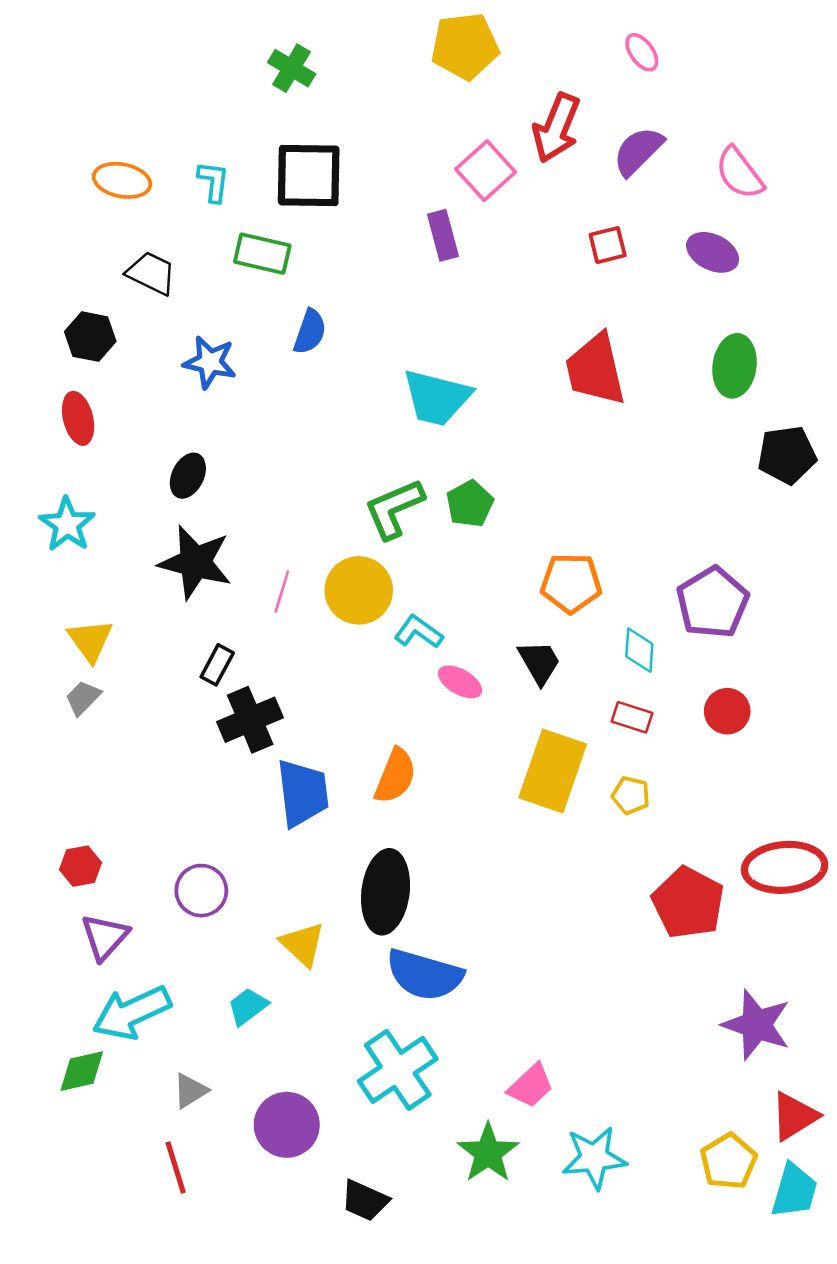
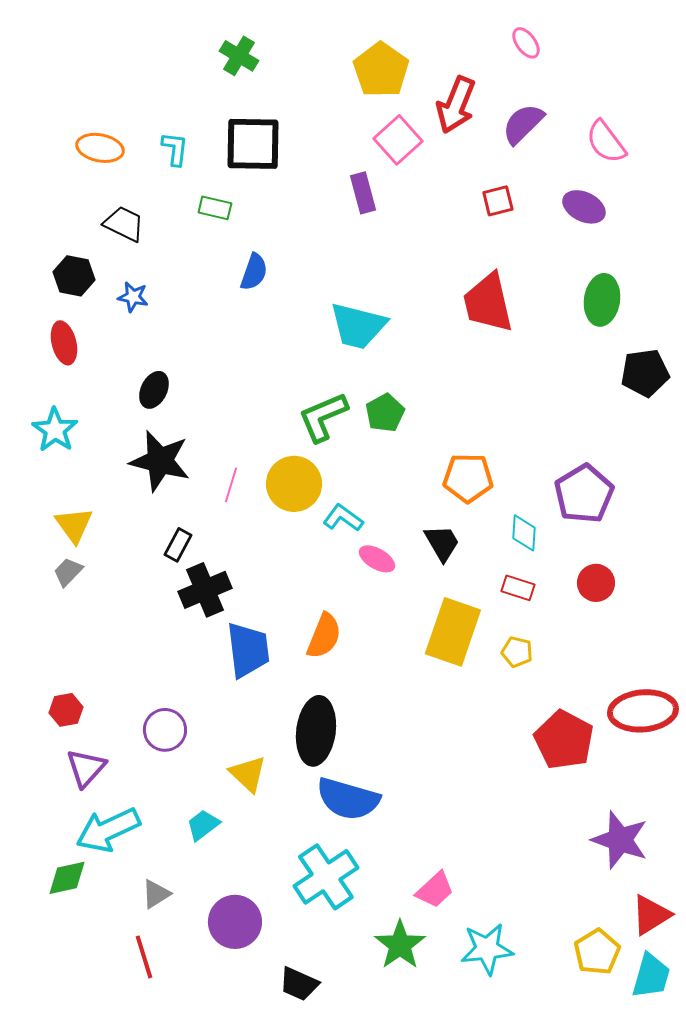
yellow pentagon: (465, 46) -> (381, 70), moved, turned -30
green rectangle: (262, 254) -> (215, 208), size x0.7
blue star: (210, 362) -> (133, 297), moved, size x0.7

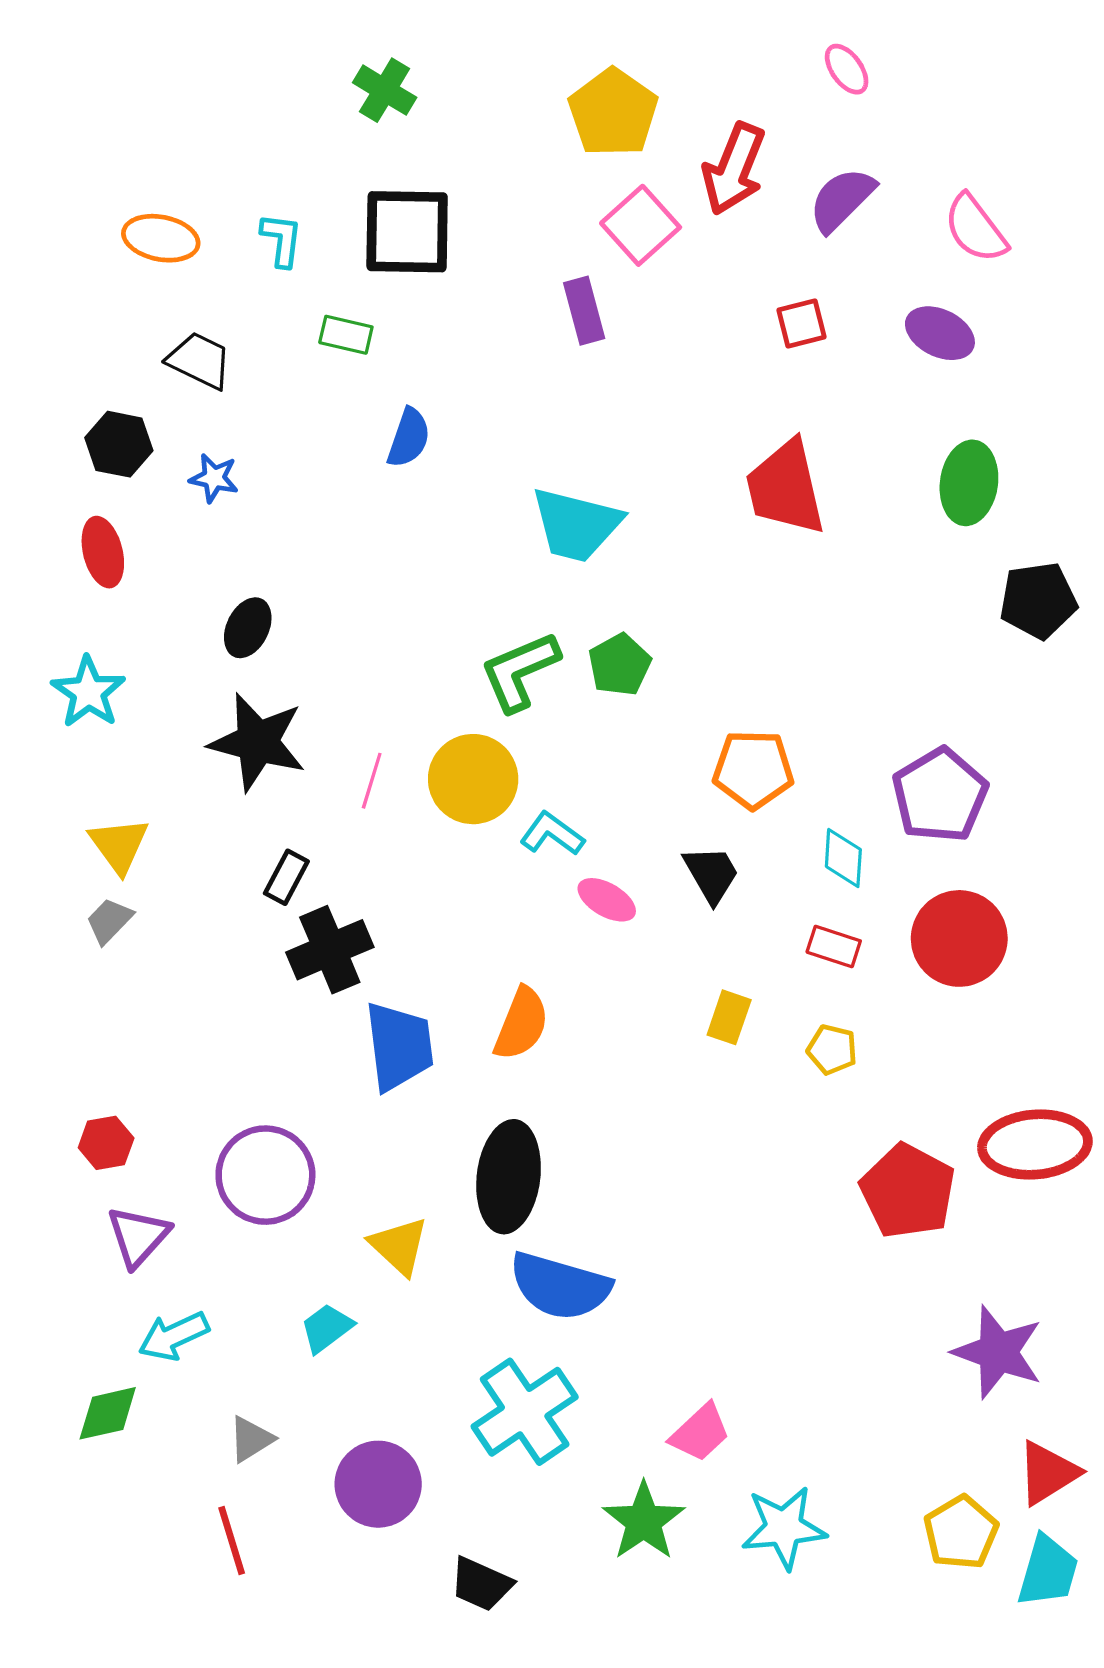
red circle: (596, 583) -> (959, 938), size x1.6
yellow rectangle: (453, 632) -> (729, 1017), size x0.5
purple circle: (165, 730) -> (265, 1175), size x1.4
cyan arrow: (108, 830) -> (174, 1336), size x0.7

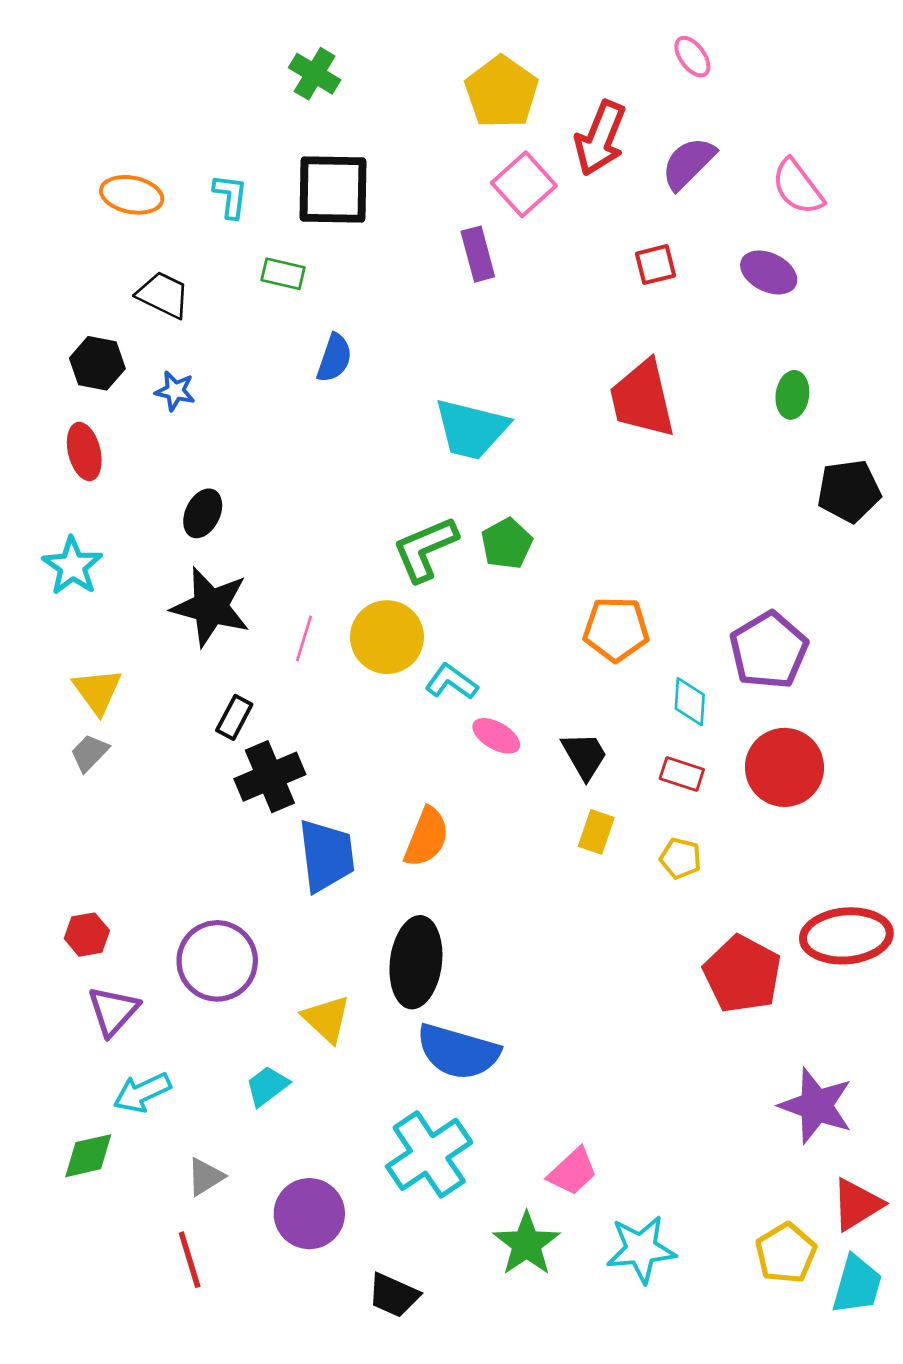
green ellipse: (969, 483) -> (792, 395), size x0.7
black trapezoid: (711, 874) -> (584, 756), moved

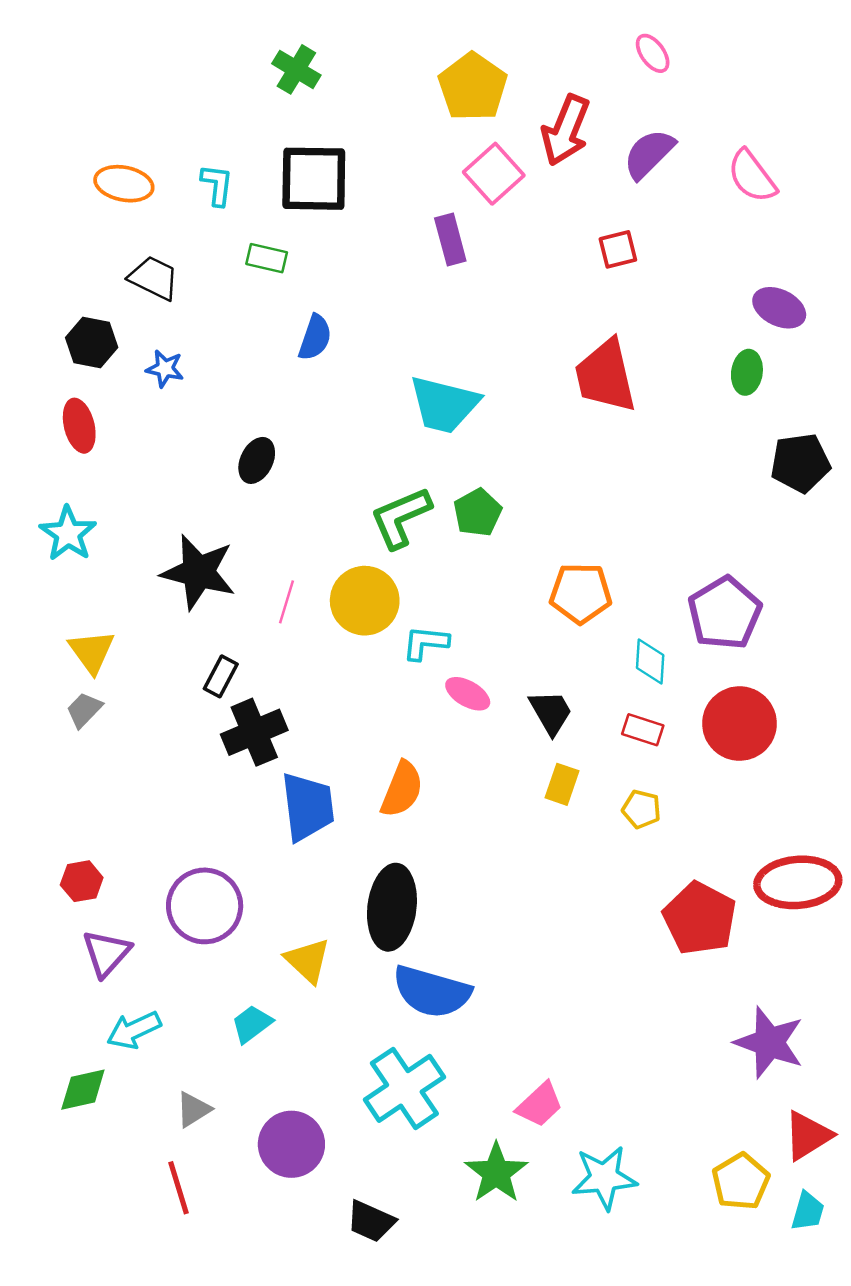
purple ellipse: (769, 272) -> (779, 308), moved
black ellipse: (203, 513) -> (257, 460), moved
cyan L-shape: (451, 682) -> (425, 643), turned -30
cyan trapezoid: (857, 1285) -> (808, 1211), size x0.7

